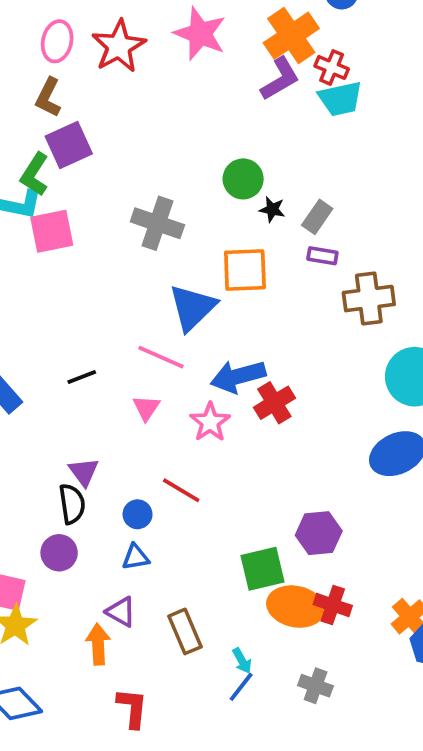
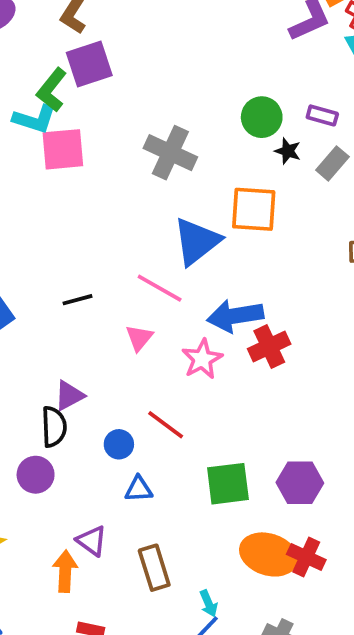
purple rectangle: (322, 256) -> (322, 115), moved
purple triangle: (84, 472) -> (69, 396), turned 32
blue triangle: (136, 557) -> (139, 489), moved
green square: (262, 569) -> (228, 484), moved

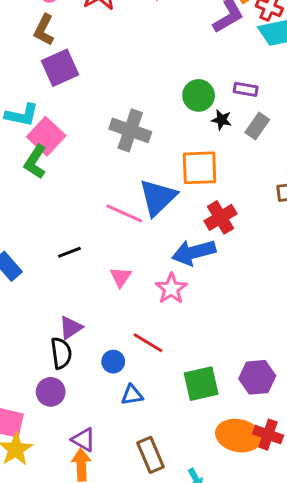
green L-shape: (52, 90) -> (35, 162), moved
pink square: (63, 149) -> (46, 136), turned -36
pink line: (160, 288) -> (124, 213), moved
red cross: (269, 346) -> (221, 217), moved
purple triangle: (92, 541) -> (83, 440), moved

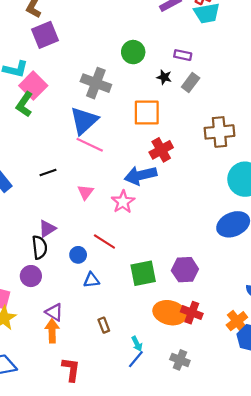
green circle: (199, 95) -> (133, 52), moved
blue triangle: (158, 197) -> (84, 121), moved
brown rectangle: (150, 455) -> (104, 325), size x0.6

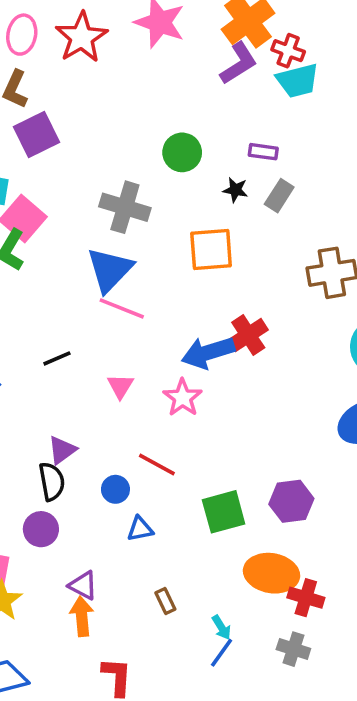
red cross: (161, 150) -> (248, 335), moved
red cross: (192, 313) -> (306, 598), moved

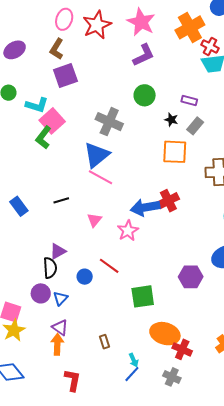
purple L-shape: (239, 63) -> (143, 55), moved
orange square: (211, 249) -> (175, 152), moved
purple hexagon: (291, 501) -> (191, 277), moved
blue triangle: (140, 529) -> (60, 298), moved, turned -42

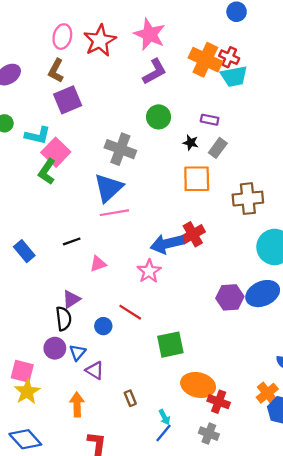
orange cross: (190, 27) -> (205, 60), moved, turned -32
pink line: (100, 177) -> (114, 213), turned -35
pink triangle: (94, 220) -> (98, 264), moved, turned 35
purple hexagon: (191, 277) -> (230, 297), moved
purple triangle: (60, 327) -> (95, 370), moved

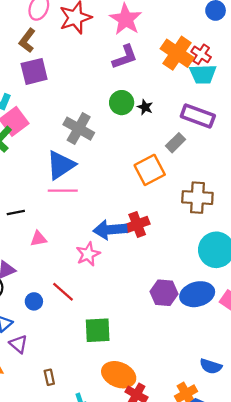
purple rectangle: (210, 120) -> (198, 116), moved, size x1.8
black star: (191, 143) -> (145, 107), moved
orange square: (197, 179) -> (150, 170), turned -36

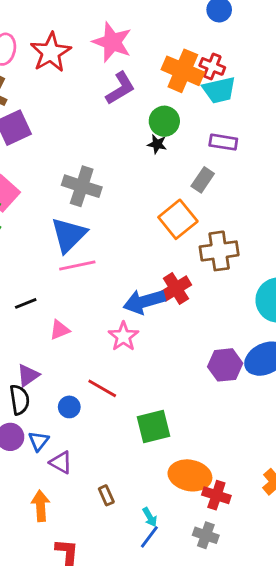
green circle: (122, 103) -> (164, 121), moved
purple rectangle: (198, 116) -> (223, 142), size x0.7
brown cross: (197, 198) -> (219, 251), moved

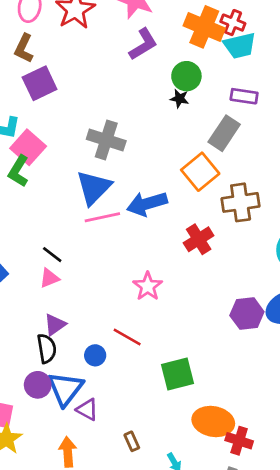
gray rectangle: (203, 180) -> (224, 133), size x1.4
blue arrow: (144, 301) -> (147, 204), moved
black line: (26, 303) -> (52, 255), turned 60
pink triangle: (60, 330) -> (49, 278), moved
blue triangle: (39, 441) -> (65, 389), size x1.8

